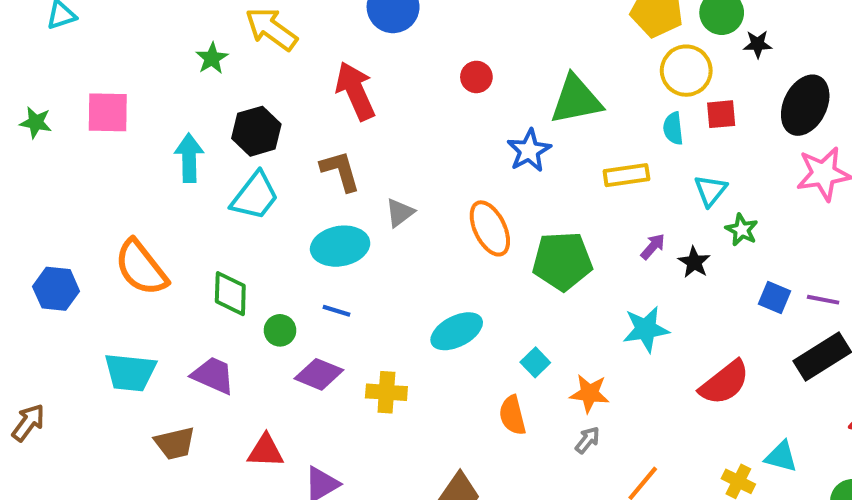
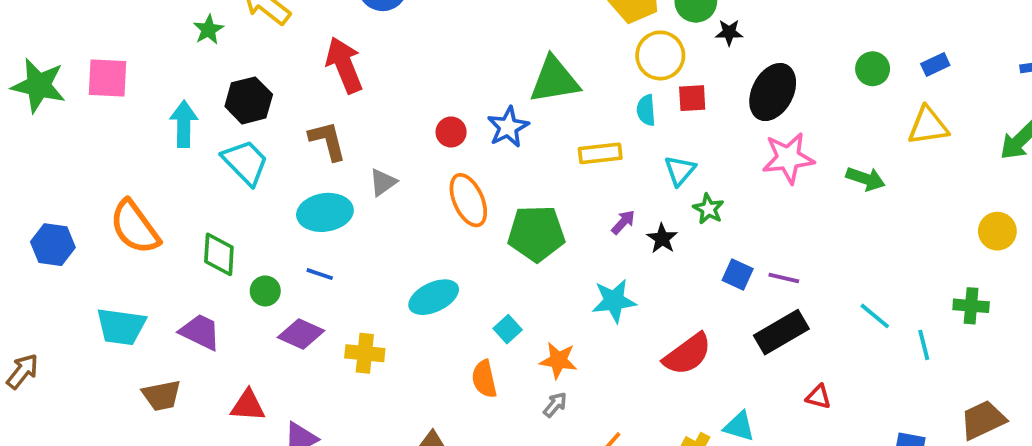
red circle: (476, 77) -> (451, 132), moved
green star: (36, 122) -> (39, 85), size x1.8
cyan trapezoid: (255, 196) -> (245, 162), turned -84

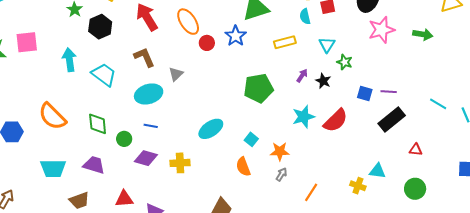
black hexagon: (249, 100) -> (100, 27), moved
orange ellipse: (468, 200) -> (188, 22), moved
red semicircle: (687, 354) -> (336, 120), moved

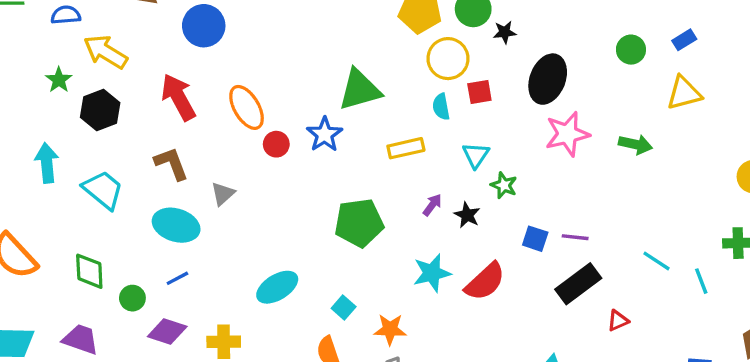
cyan ellipse: (149, 94) -> (176, 225), turned 32
blue line: (151, 126) -> (177, 278), turned -40
red triangle: (416, 150) -> (618, 321), moved, turned -32

